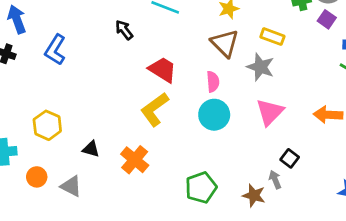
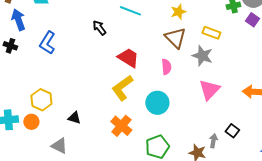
cyan circle: (214, 115) -> (157, 103), moved
black square: (290, 158) -> (232, 131), moved
orange cross: (135, 160) -> (121, 126), moved
orange circle: (37, 177) -> (31, 122), moved
gray arrow: (275, 180) -> (213, 141), turned 32

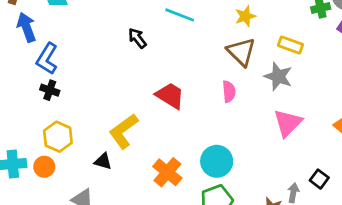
blue L-shape: (47, 43) -> (47, 59), moved
black cross: (10, 46) -> (50, 90), moved
red trapezoid: (128, 58) -> (170, 96), moved
yellow L-shape: (122, 88) -> (124, 131), moved
cyan circle: (157, 103) -> (217, 161), moved

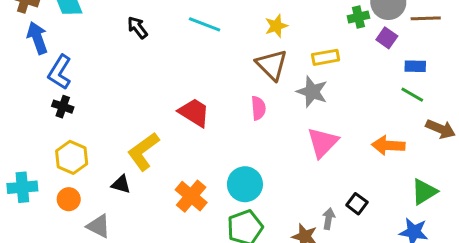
black arrow: (137, 38) -> (137, 27), moved
yellow rectangle: (291, 45) -> (326, 57), turned -30
orange circle: (44, 167) -> (69, 199), moved

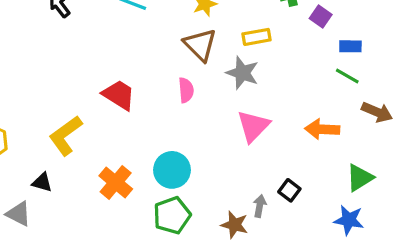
black triangle: (121, 184) -> (42, 182), moved

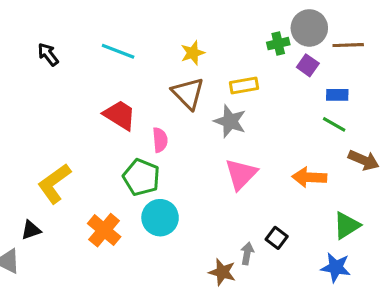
pink semicircle: (186, 90) -> (160, 140), moved
red trapezoid: (119, 95) -> (120, 115), moved
black triangle: (42, 182) -> (31, 230), turned -35
green pentagon: (172, 215) -> (141, 177), moved, turned -30

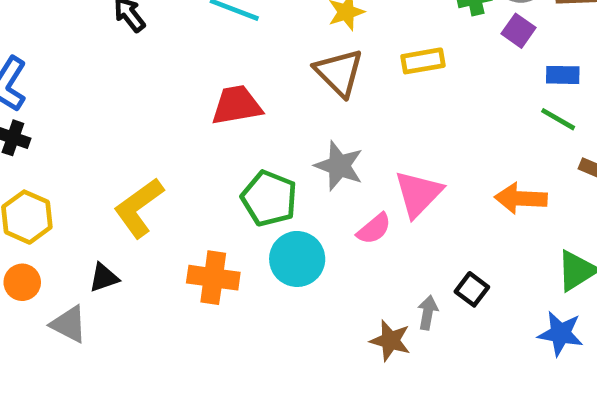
red trapezoid: (120, 115) -> (237, 105), turned -42
gray star: (230, 121) -> (339, 166), moved
pink semicircle: (160, 140) -> (374, 229), moved, turned 55
orange cross: (104, 230) -> (213, 278), turned -32

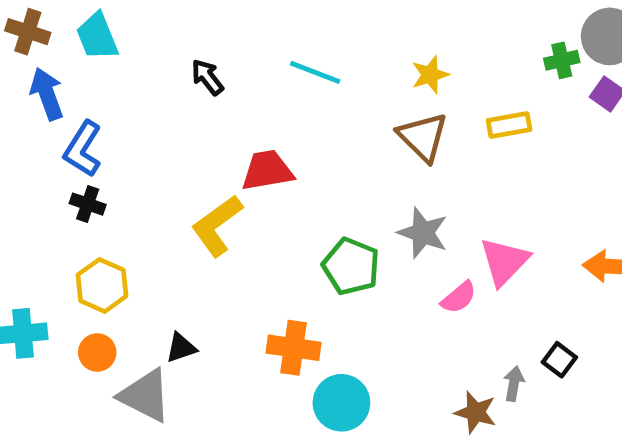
red trapezoid: (237, 105) -> (267, 171), moved
yellow L-shape: (139, 208) -> (217, 226), moved
cyan circle: (297, 259) -> (341, 403), moved
gray triangle: (69, 324) -> (145, 396), size x1.4

